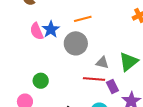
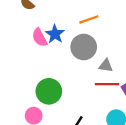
gray triangle: (102, 63) -> (106, 66), moved
green circle: (41, 81) -> (49, 91), size x1.5

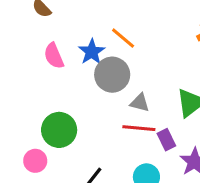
orange line: (89, 19) -> (123, 38), turned 54
blue star: (55, 34) -> (92, 52), moved

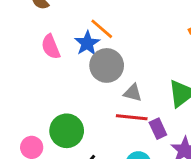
orange line: (123, 38) -> (102, 29), moved
green circle: (59, 130) -> (67, 131), moved

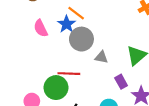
red line: (132, 117) -> (69, 74), moved

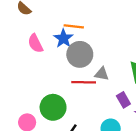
orange line: (76, 13) -> (74, 26), turned -30
red line: (69, 74) -> (84, 82), moved

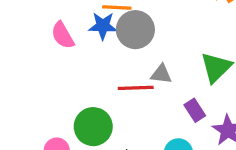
blue star: (63, 38) -> (103, 26), turned -30
gray circle: (80, 54) -> (135, 30), moved

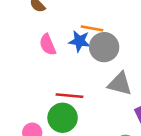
gray triangle: (161, 74) -> (120, 84), size x1.5
red line: (136, 88) -> (70, 96), moved

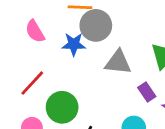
blue star: (79, 41) -> (74, 44), moved
red line: (70, 96) -> (32, 83), moved, turned -44

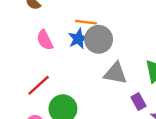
blue star: (74, 44) -> (78, 39), moved, turned -30

